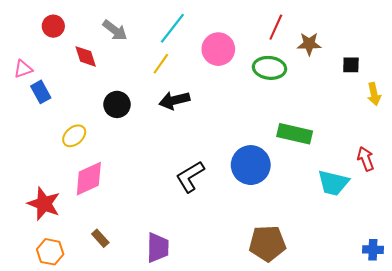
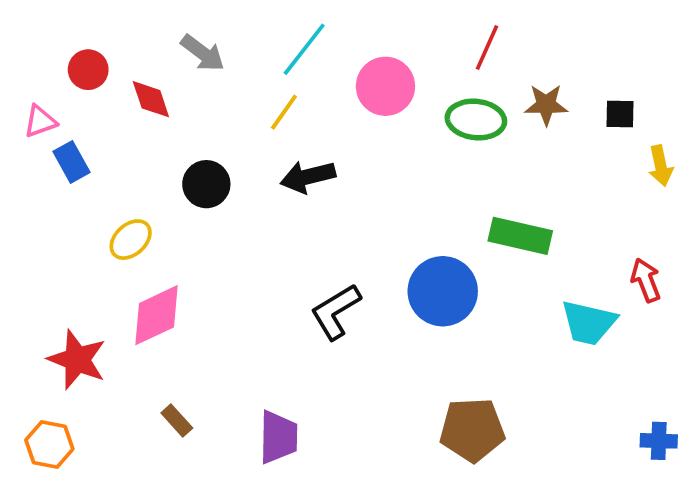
red circle: (53, 26) -> (88, 70), moved
brown star: (309, 44) -> (546, 105), moved
orange hexagon: (50, 252) -> (49, 445), moved

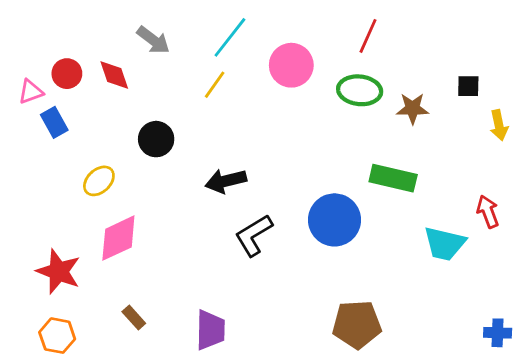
red circle: (88, 70) -> (67, 74), moved
brown star: (546, 105) -> (413, 108), moved
black arrow: (308, 177) -> (226, 181), moved
orange hexagon: (49, 445) -> (57, 336), moved

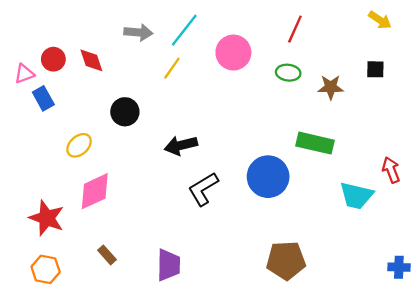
gray arrow: (153, 40) -> (138, 32), moved, turned -32
green ellipse: (360, 90) -> (288, 73), size x0.7
yellow arrow: (499, 125) -> (380, 20), moved, turned -45

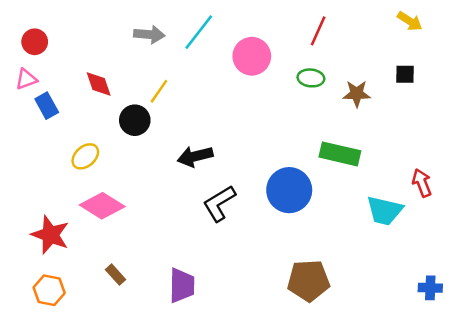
red circle: (53, 59) -> (35, 42), moved
red diamond: (91, 60) -> (99, 84), moved
yellow line: (172, 68) -> (159, 91), moved
pink diamond: (95, 191) -> (102, 206), turned 57

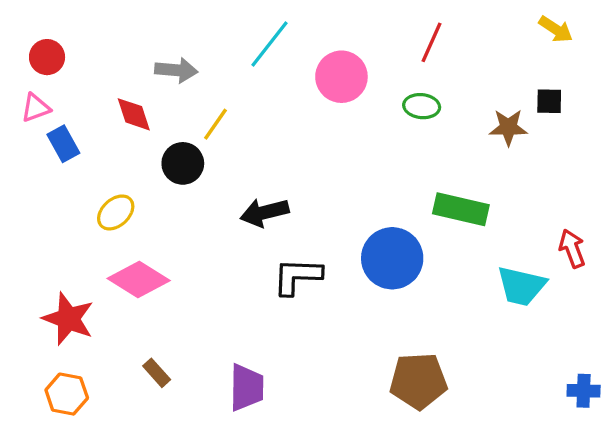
gray arrow: (149, 35) -> (176, 70), moved
brown star: (357, 94) -> (508, 127), moved
black L-shape: (219, 203) -> (297, 276), turned 33

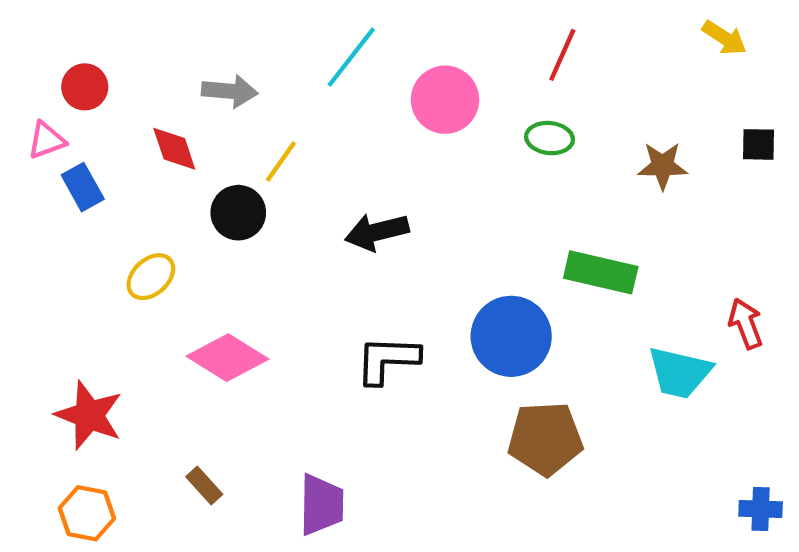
red circle: (47, 57) -> (85, 87), moved
black square: (549, 101) -> (758, 144), moved
black arrow: (265, 212) -> (377, 232), moved
pink diamond: (139, 280) -> (228, 358), moved
brown pentagon: (418, 381) -> (545, 439), moved

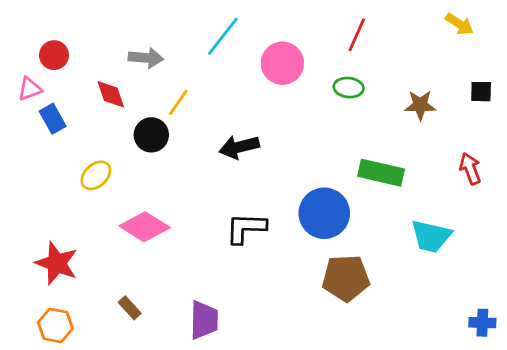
red arrow: (746, 324) -> (470, 169), moved

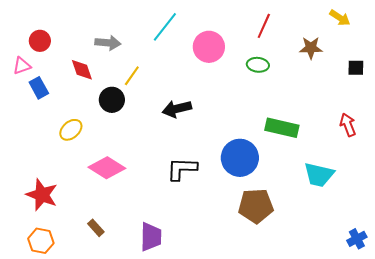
brown star: (420, 105) -> (311, 48), moved
blue cross: (482, 323) -> (357, 239), turned -30

